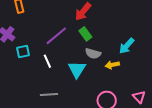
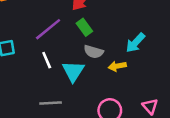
white line: (47, 61) -> (47, 60), moved
gray line: (49, 94) -> (51, 103), moved

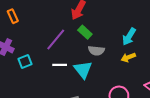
white line: (47, 60) -> (60, 65), turned -56
yellow arrow: (117, 66) -> (128, 57), moved

